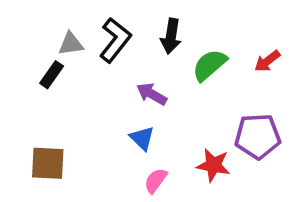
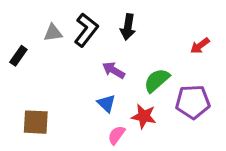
green semicircle: (209, 65) -> (157, 80), moved
black rectangle: (52, 75) -> (18, 56), moved
red star: (213, 165) -> (144, 116), moved

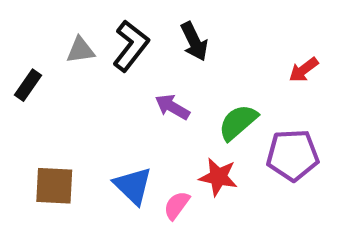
black arrow: (128, 27) -> (194, 41), turned -35
blue triangle: (106, 103) -> (133, 186), moved, size x1.4

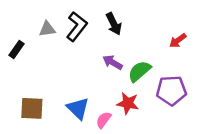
purple arrow: (172, 107) -> (112, 62), moved

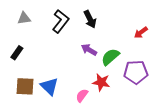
gray triangle: (47, 29) -> (24, 18), moved
black rectangle: (16, 49) -> (17, 53), moved
blue triangle: (78, 108) -> (49, 86), moved

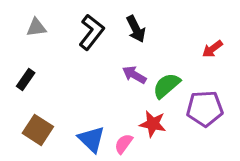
brown square: (25, 86) -> (38, 130), turned 30
blue triangle: (49, 86) -> (91, 139), moved

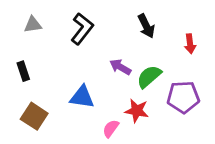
black arrow: (136, 29) -> (146, 26), moved
red arrow: (212, 49) -> (190, 44), turned -60
black rectangle: (26, 79) -> (23, 71), turned -54
blue triangle: (91, 139) -> (82, 97), moved, turned -36

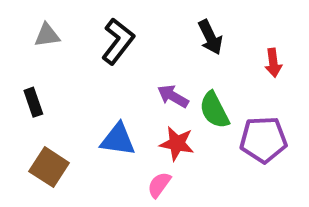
green semicircle: (149, 77) -> (214, 110), turned -76
red star: (137, 111) -> (177, 143), moved

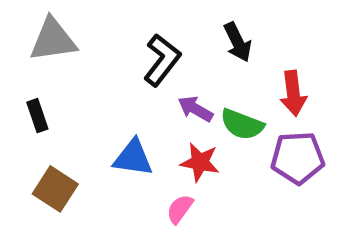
gray triangle: (47, 35) -> (53, 40), size x1.6
black L-shape: (118, 41) -> (162, 60), moved
red arrow: (273, 63) -> (293, 93), moved, size x1.4
green semicircle: (214, 110) -> (242, 124), turned -42

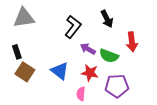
blue triangle: (133, 158) -> (60, 71), turned 30
purple pentagon: (298, 158) -> (117, 86), moved
brown square: (55, 189) -> (25, 72), moved
pink semicircle: (180, 209) -> (81, 94), turned -32

